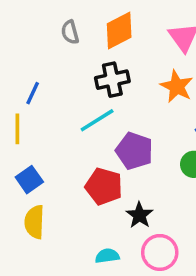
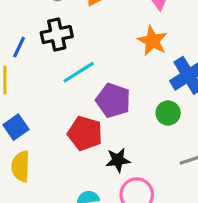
black cross: (112, 80) -> (57, 35), moved
black star: (139, 215) -> (118, 160), turned 30

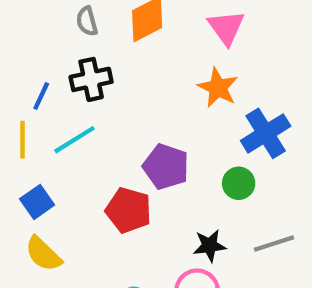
cyan line: (79, 72) -> (74, 140), moved
black star: (118, 160) -> (210, 246), moved
yellow semicircle: (21, 166) -> (43, 254), turned -48

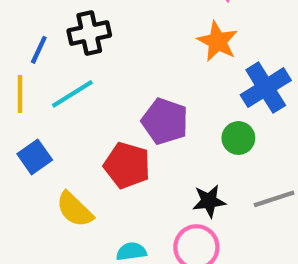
yellow semicircle: (43, 254) -> (75, 209), moved

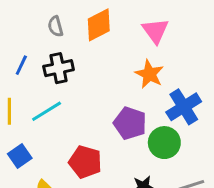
blue line: (39, 50) -> (21, 65), moved
purple pentagon: (165, 121) -> (130, 123), moved
green circle: (238, 138) -> (164, 143), size x1.4

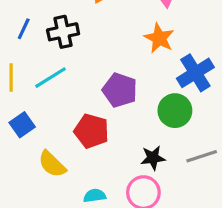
purple pentagon: (130, 123) -> (120, 90), moved

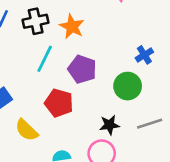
orange star: (159, 38) -> (72, 26), moved
blue cross: (195, 73) -> (144, 55), size x0.6
cyan line: (50, 78) -> (45, 59), moved, turned -32

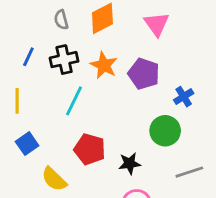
purple pentagon: (82, 69) -> (144, 74), moved
black star: (109, 125) -> (130, 163), moved

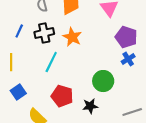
purple pentagon: (144, 74) -> (126, 37), moved
green circle: (165, 131) -> (103, 81), moved

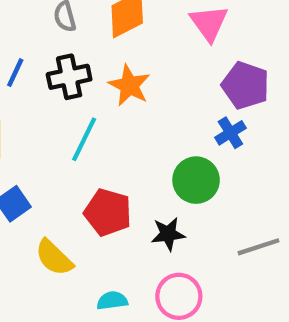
blue cross: (128, 59) -> (230, 133), moved

